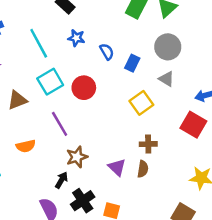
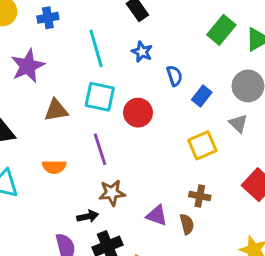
cyan square: (50, 82) -> (100, 97), turned 30
purple triangle: (117, 167) -> (157, 215), turned -36
brown semicircle: (143, 169) -> (187, 224), turned -35
black arrow: (61, 180) -> (88, 216), turned 35

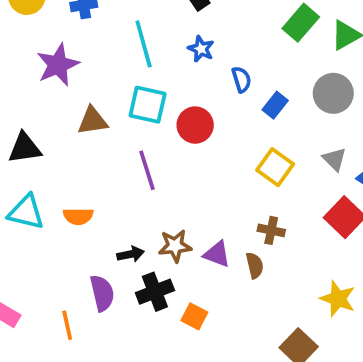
gray triangle: (238, 124) -> (335, 159), moved
yellow square: (202, 145) -> (275, 167), turned -32
orange semicircle: (54, 167) -> (78, 216), moved
brown star: (112, 193) -> (175, 246), moved

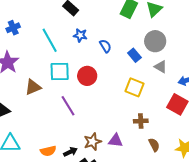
blue rectangle: (275, 105) -> (134, 55), moved, turned -64
gray triangle: (335, 159) -> (161, 67), moved
orange semicircle: (78, 216) -> (48, 151), moved
brown semicircle: (255, 265) -> (154, 145), moved

